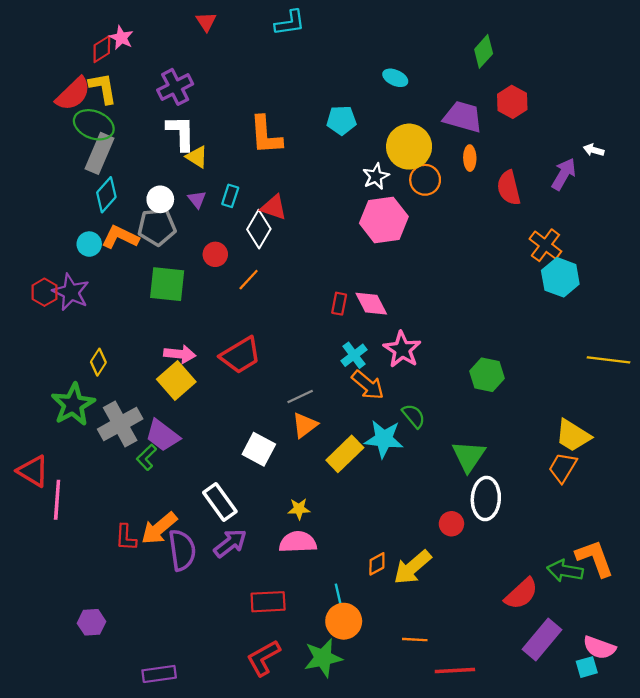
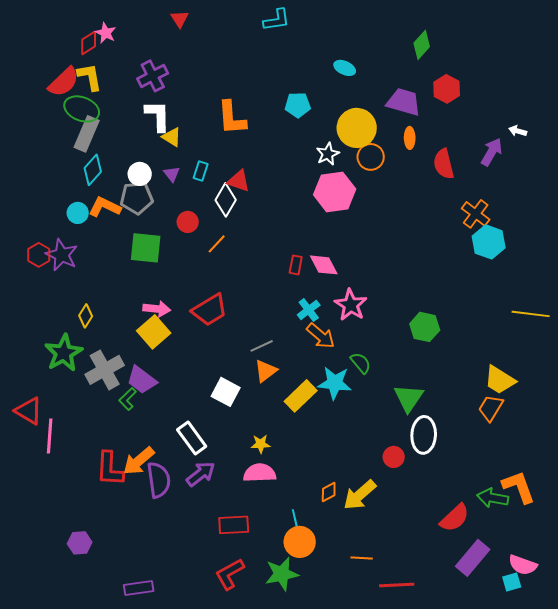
cyan L-shape: (290, 23) -> (277, 20), moved
red L-shape: (126, 538) -> (110, 469), size x1.5

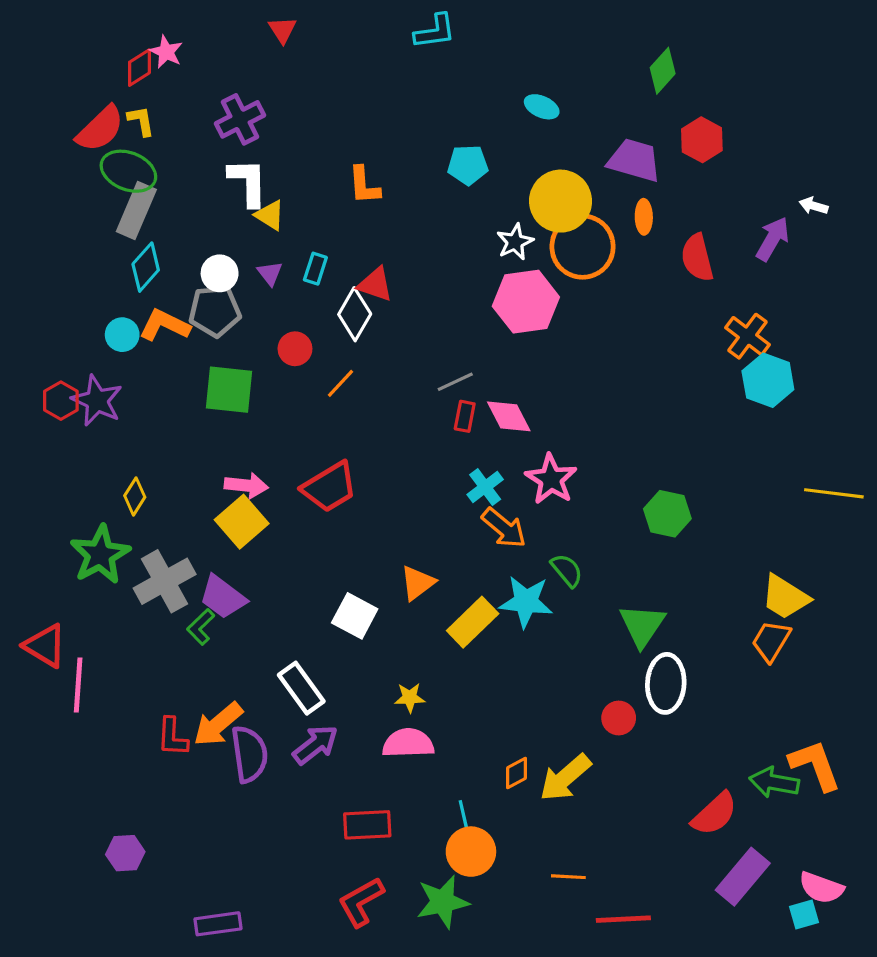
yellow L-shape: (90, 77) -> (141, 121), size x0.7
orange L-shape: (232, 118) -> (364, 185), size x0.7
orange circle: (371, 157) -> (583, 247), size x1.5
gray line: (262, 346) -> (455, 382), moved
red L-shape: (110, 469) -> (172, 737), size x0.7

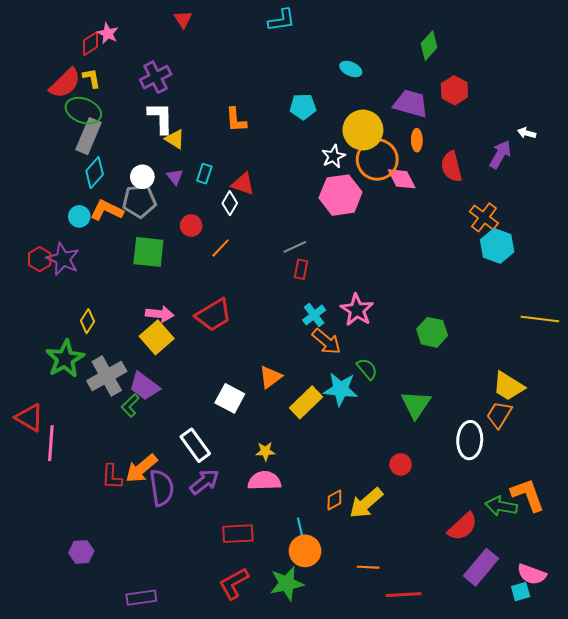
white diamond: (355, 314) -> (230, 203), size x0.7
pink diamond: (509, 416) -> (402, 179), moved
white ellipse: (666, 683) -> (470, 440), moved

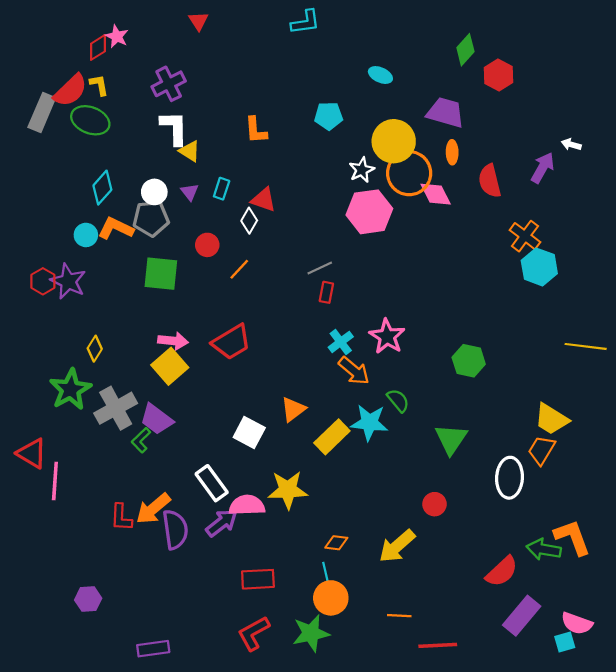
red hexagon: (454, 90) -> (498, 75), moved
gray rectangle: (88, 136) -> (42, 113), moved
yellow star: (265, 451) -> (288, 490), size x1.8
pink semicircle: (264, 481) -> (247, 505), moved
orange diamond: (334, 500) -> (336, 543), moved, turned 35

